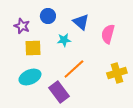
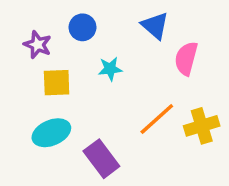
blue triangle: (81, 22) -> (155, 26), moved
orange line: (74, 69) -> (157, 119), moved

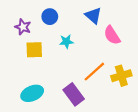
pink semicircle: (186, 58) -> (112, 35), turned -48
cyan ellipse: (51, 133) -> (32, 93), moved
purple rectangle: (101, 159) -> (74, 94), moved

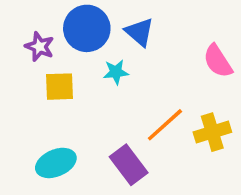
blue triangle: (93, 16) -> (140, 32), moved
blue circle: (50, 17) -> (87, 28), size x1.6
pink semicircle: (112, 35) -> (218, 61), moved

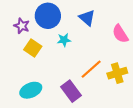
blue triangle: (140, 32) -> (87, 18), moved
yellow square: (60, 87) -> (33, 48), turned 36

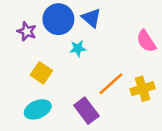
blue triangle: (87, 18) -> (91, 18), moved
yellow square: (33, 48) -> (41, 73), moved

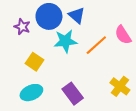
cyan star: (78, 48) -> (65, 41), size x1.6
orange line: (111, 84) -> (96, 45), moved
yellow cross: (143, 89) -> (120, 86), moved, turned -36

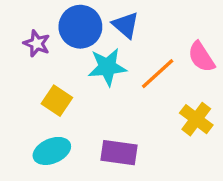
yellow cross: (120, 86) -> (196, 119), moved
purple rectangle: (73, 94) -> (119, 153), turned -45

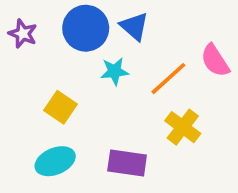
purple star: (37, 43) -> (23, 34), moved
cyan star: (107, 67) -> (114, 71), size x0.7
yellow cross: (196, 119) -> (183, 127), moved

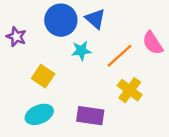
purple star: (23, 34) -> (16, 37), moved

